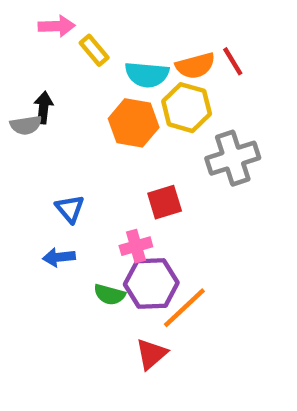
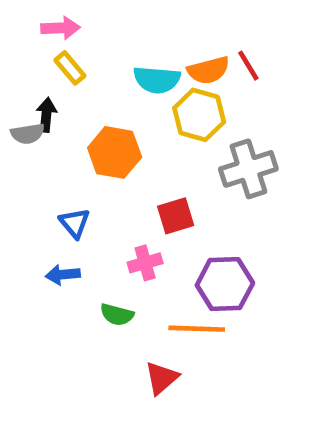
yellow rectangle: (94, 50) -> (70, 68), moved
orange hexagon: (134, 123) -> (115, 152), moved
purple hexagon: (151, 284) -> (225, 284), moved
orange line: (184, 308) -> (197, 329), turned 45

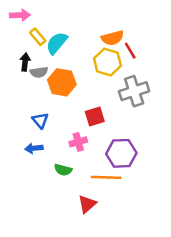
pink arrow: (60, 28) -> (20, 15), moved
red line: (248, 66) -> (130, 51), moved
cyan semicircle: (157, 80) -> (57, 43), moved, turned 125
gray semicircle: (28, 134) -> (39, 72), moved

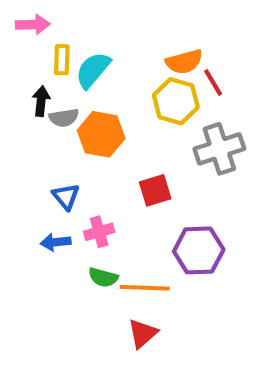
yellow rectangle: (38, 37) -> (62, 60), turned 42
pink cross: (78, 142) -> (99, 232), moved
orange line: (106, 177) -> (145, 288), moved

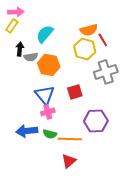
yellow rectangle: (62, 60) -> (12, 26), moved, turned 32
blue triangle: (66, 197) -> (45, 95), moved, size x1.5
blue arrow: (56, 242) -> (27, 131), moved, size x1.5

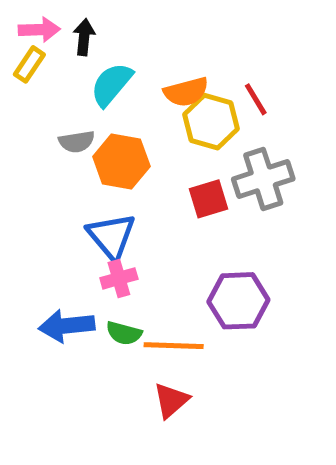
orange semicircle: (89, 30) -> (186, 92), moved
black arrow: (20, 49) -> (84, 37), moved
red square: (75, 92) -> (209, 199), moved

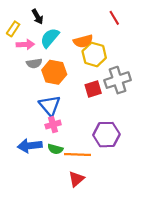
pink arrow: (39, 30) -> (25, 44), moved
black arrow: (84, 37) -> (38, 17), turned 144
red line: (256, 99) -> (114, 18), moved

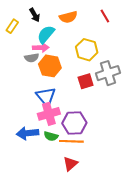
orange semicircle: (83, 41) -> (68, 17), moved
pink arrow: (25, 44) -> (41, 48), moved
pink cross: (53, 125) -> (49, 114), size x1.5
purple hexagon: (106, 135) -> (74, 123), moved

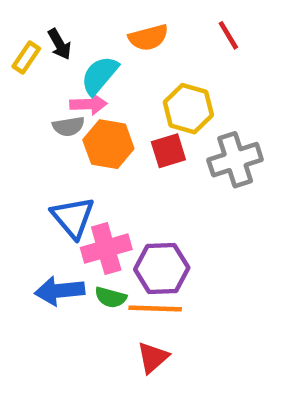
black arrow: (35, 15) -> (60, 44), moved
red square: (86, 81) -> (168, 151), moved
blue triangle: (46, 96) -> (73, 217), moved

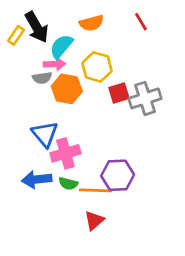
black arrow: (60, 44) -> (37, 27), size x1.6
yellow hexagon: (188, 109) -> (97, 67), moved
red square: (168, 151) -> (119, 93), moved
purple hexagon: (162, 269) -> (118, 175), moved

